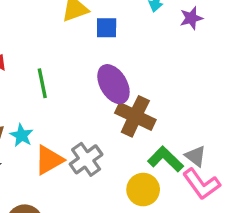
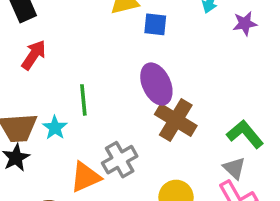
green line: (42, 83) -> (83, 100), moved
green L-shape: (166, 159) -> (245, 134), moved
orange triangle: (49, 160) -> (85, 177), moved

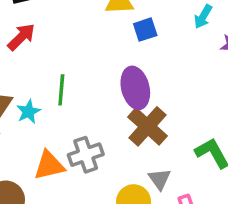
blue square: (155, 24) -> (145, 30), turned -35
gray triangle: (234, 168) -> (160, 179), moved

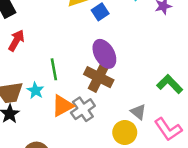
brown cross: (148, 126) -> (99, 77), moved
orange triangle: (49, 165) -> (62, 106), moved

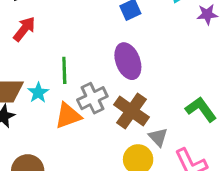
brown cross: (99, 77) -> (131, 111), moved
gray cross: (83, 109) -> (92, 98), moved

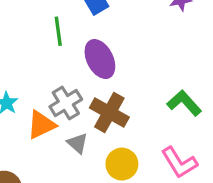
green line: (64, 70) -> (58, 31), moved
gray triangle: (158, 137) -> (77, 143), moved

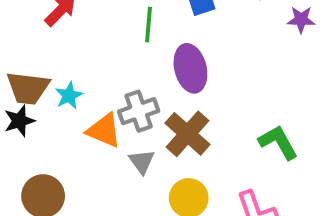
orange triangle: (41, 125) -> (104, 130), turned 36

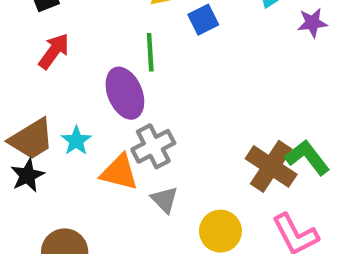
purple ellipse: (190, 68) -> (125, 93), moved
brown trapezoid: (28, 88) -> (31, 139), turned -30
brown cross: (187, 134) -> (271, 166), moved

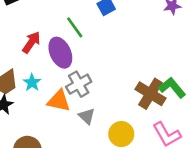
red arrow: (54, 51) -> (31, 42), moved
green line: (150, 52) -> (75, 27), turned -30

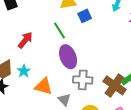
purple ellipse: (60, 53) -> (68, 57), moved
gray cross: (79, 84) -> (83, 80), moved, turned 30

